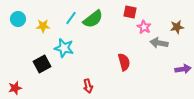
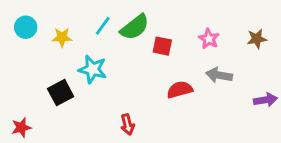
red square: (130, 12) -> (162, 46), moved
gray arrow: (159, 43) -> (219, 75), moved
red semicircle: (124, 62) -> (180, 90), turned -90

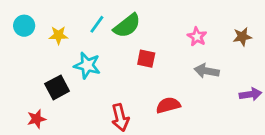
red square: (162, 46) -> (146, 59), moved
red semicircle: (180, 90) -> (168, 105), moved
red arrow: (127, 125) -> (120, 118), size x1.4
red star: (21, 127) -> (36, 119), moved

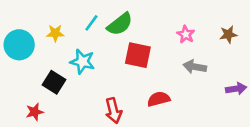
cyan circle: (24, 26) -> (19, 45), moved, size x1.5
red square: (146, 59) -> (138, 55), size x1.5
black square: (57, 87) -> (54, 82), turned -30

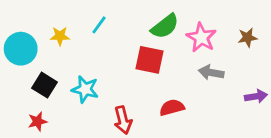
green semicircle: (120, 24) -> (165, 26), moved
pink star: (186, 34) -> (201, 37), size x1.5
cyan star: (82, 62) -> (85, 89), moved
black square: (54, 82) -> (44, 85), moved

